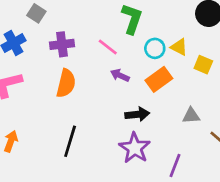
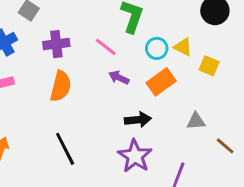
black line: (70, 141) -> (65, 149), turned -44

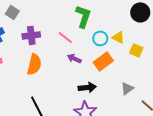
gray triangle: (196, 121) -> (127, 88), turned -32

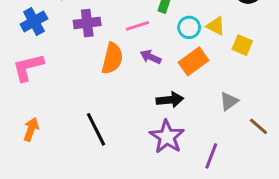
pink line: (65, 37) -> (137, 26), turned -56
orange semicircle: (34, 64) -> (112, 58), moved

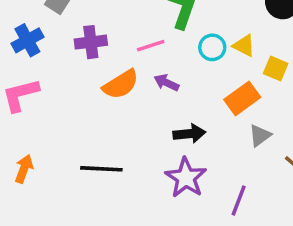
orange semicircle: (112, 58) -> (121, 84), turned 44
orange rectangle: (194, 61) -> (242, 98), moved
black line: (96, 129) -> (101, 169), turned -60

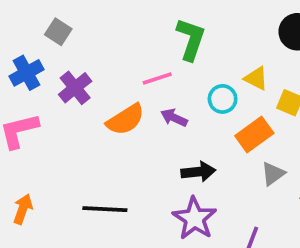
purple cross: (91, 42) -> (75, 88), moved, turned -32
cyan circle: (212, 47) -> (223, 99), moved

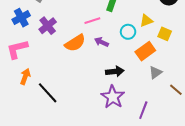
yellow triangle: (256, 78) -> (146, 21), turned -48
orange arrow: (23, 209) -> (25, 77), moved
black line: (105, 209) -> (48, 93), moved, turned 45

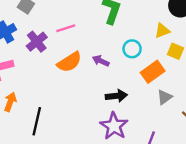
pink line: (92, 21) -> (66, 28), moved
yellow triangle: (146, 21) -> (162, 31), moved
black line: (48, 93) -> (37, 121), turned 55

